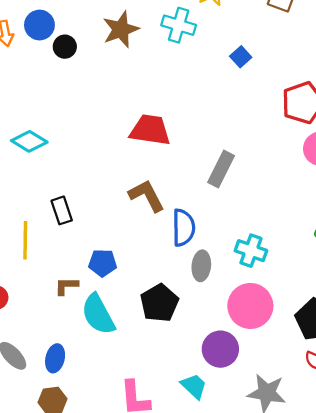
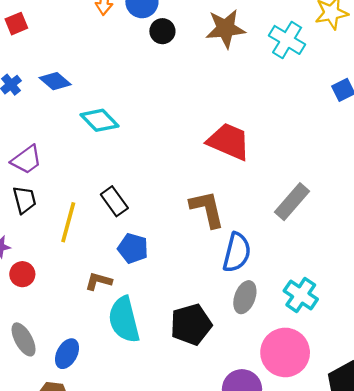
black rectangle: (62, 210) -> (114, 201), turned -32
blue pentagon: (103, 263) -> (133, 248), moved

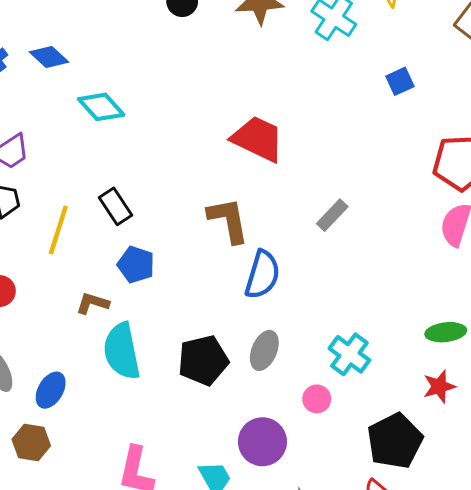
gray rectangle: (292, 202) -> (332, 215), size x0.7
cyan cross: (301, 295) -> (349, 354), moved
gray ellipse: (245, 297) -> (264, 350), moved
pink circle: (285, 352) -> (317, 399), size x0.5

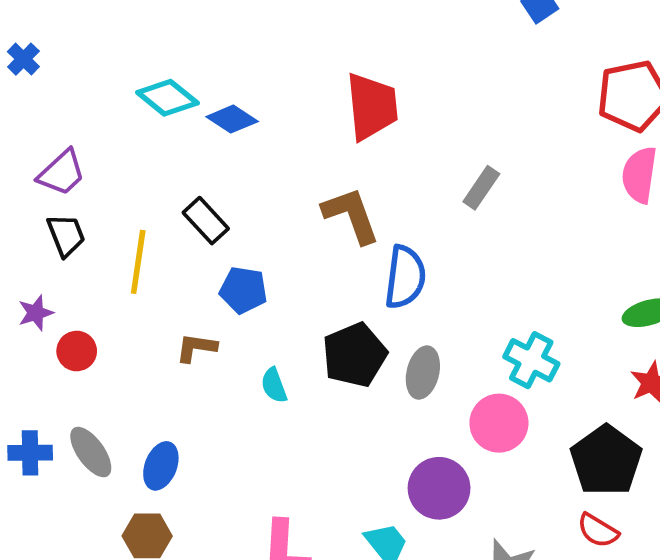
blue diamond: (49, 57) -> (232, 119), moved
red trapezoid: (258, 139) -> (372, 106), turned 68
cyan semicircle: (122, 351) -> (274, 385), moved, size x0.5
black pentagon: (203, 360) -> (355, 355), moved
pink circle: (317, 399) -> (499, 423), size x1.6

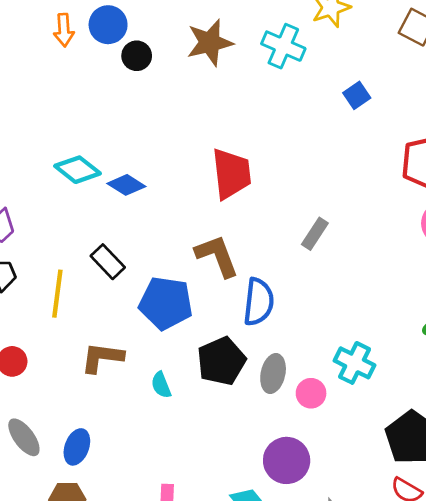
blue pentagon: (243, 290) -> (166, 303), moved, size x1.5
brown L-shape: (196, 348) -> (102, 357), size x1.4
pink circle: (499, 423) -> (311, 393), moved, size x0.7

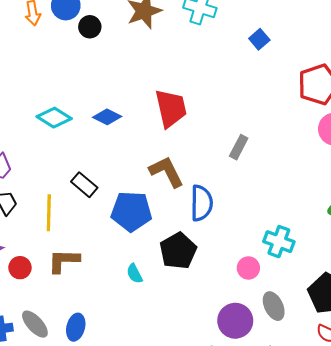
blue diamond: (126, 185) -> (107, 117), moved
brown L-shape: (102, 357) -> (64, 261), moved
gray ellipse: (273, 374) -> (274, 306), moved, turned -32

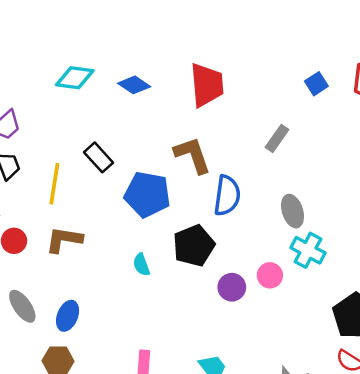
blue square: (259, 39) -> (316, 84), moved
cyan diamond: (54, 118) -> (75, 78), turned -32
gray ellipse: (274, 306) -> (293, 211), moved
purple circle: (235, 321) -> (232, 287), moved, size x0.7

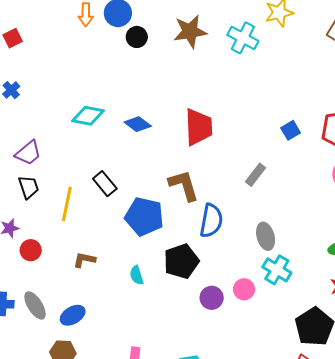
brown L-shape: (64, 240) -> (84, 260), moved, size x0.7
blue ellipse: (68, 316) -> (73, 315), turned 35

